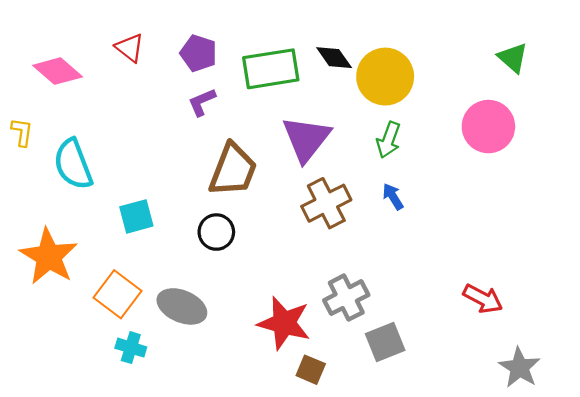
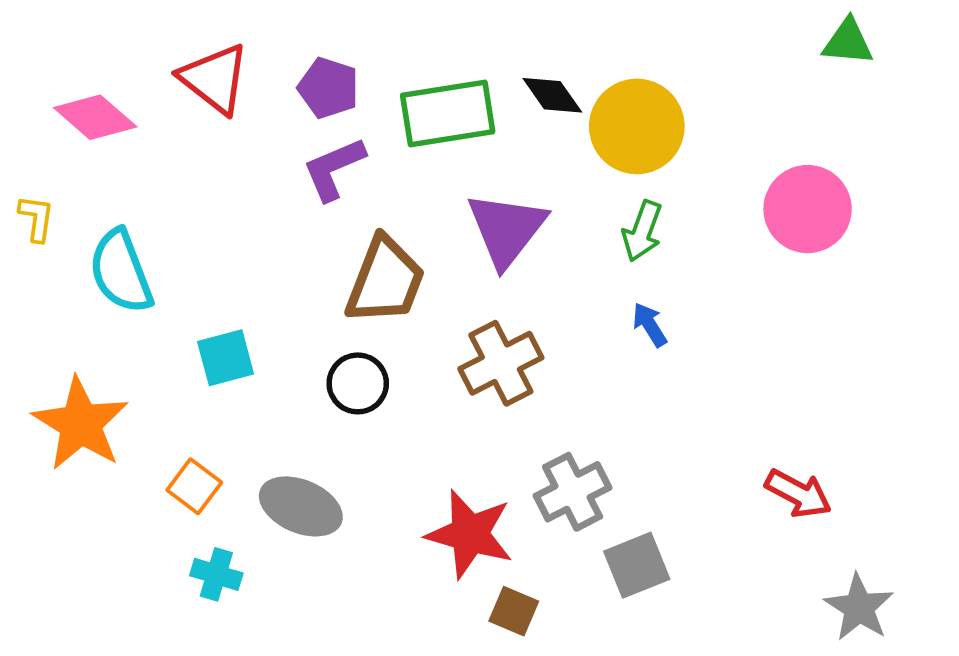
red triangle: (130, 48) -> (215, 79), size x1.5
green triangle: (513, 58) -> (848, 42), moved, turned -36
purple L-shape: (202, 102) -> (334, 169), size x1.4
brown cross: (326, 203) -> (501, 363), moved
orange square: (118, 294) -> (194, 486), size x0.7

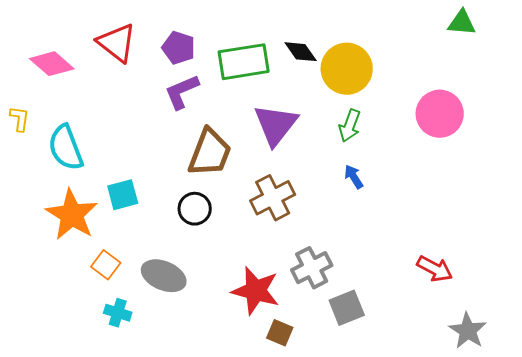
orange star: (81, 424) -> (72, 215), moved

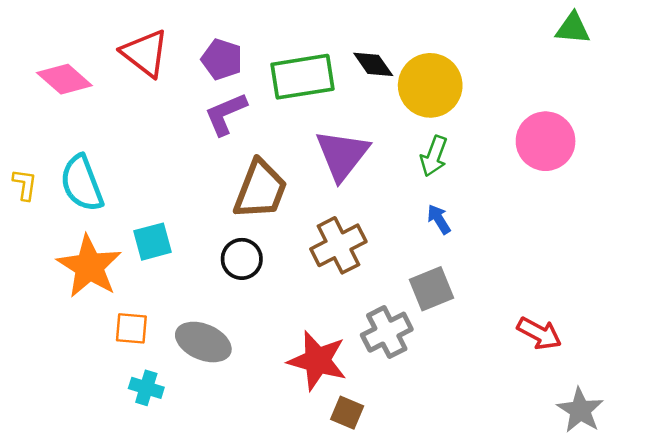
yellow L-shape: (20, 119) -> (25, 185), moved
orange square: (106, 265) -> (131, 328), turned -32
gray square: (347, 308) -> (431, 289), moved

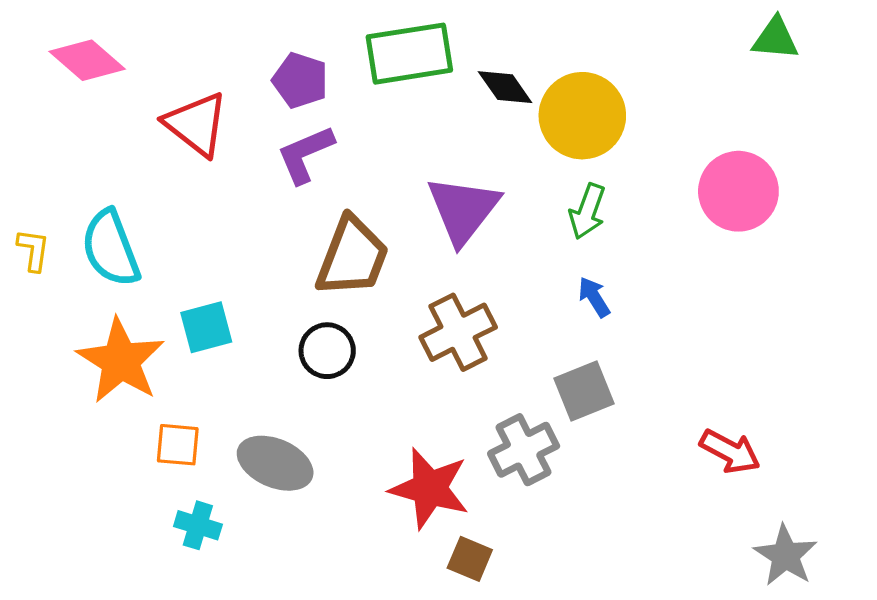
red triangle: (145, 53) -> (196, 124), moved
green rectangle: (303, 77) -> (409, 54), moved
pink diamond: (64, 79) -> (87, 60), moved

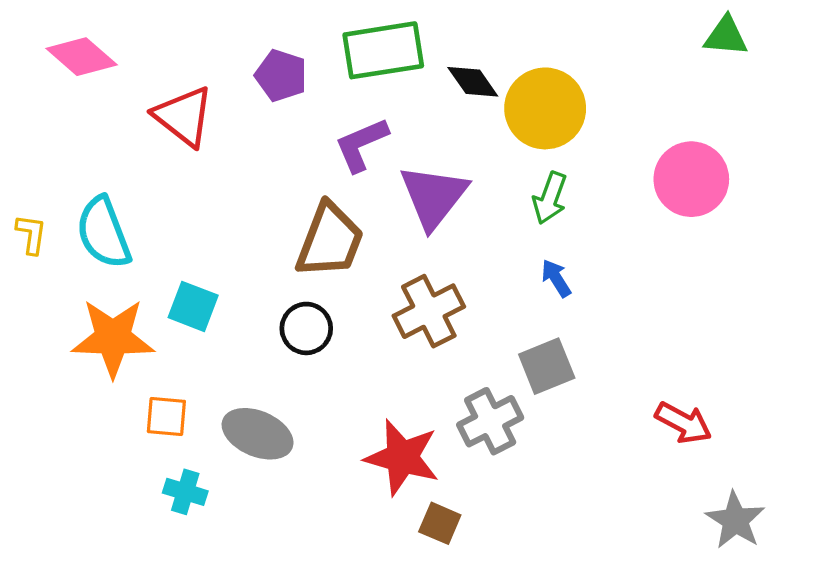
purple L-shape: (305, 154) -> (361, 145), moved
cyan square: (206, 327) -> (193, 306), turned 36
orange star: (121, 361) -> (113, 338), turned -30

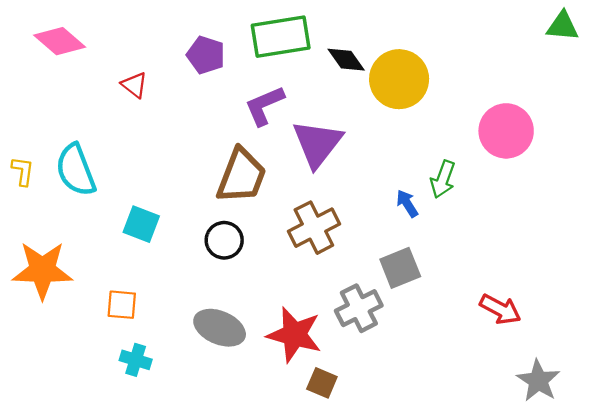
green triangle: (726, 36) -> (563, 26), moved
red triangle: (184, 116) -> (134, 85), size x0.6
green arrow: (550, 198) -> (443, 179), moved
orange star: (113, 338) -> (42, 270), moved
gray ellipse: (258, 434) -> (220, 328), moved

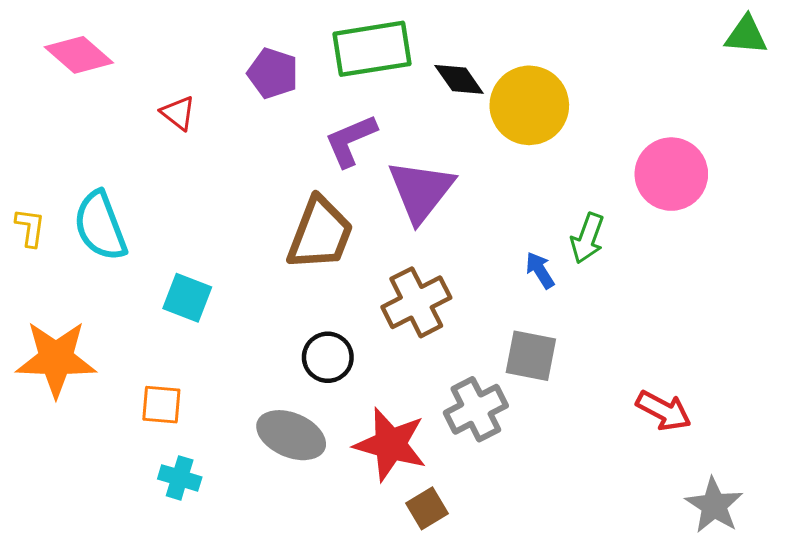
black circle: (224, 240) -> (328, 357), moved
gray square: (400, 268) -> (531, 356), turned 33
brown square: (322, 383) -> (427, 508), turned 36

